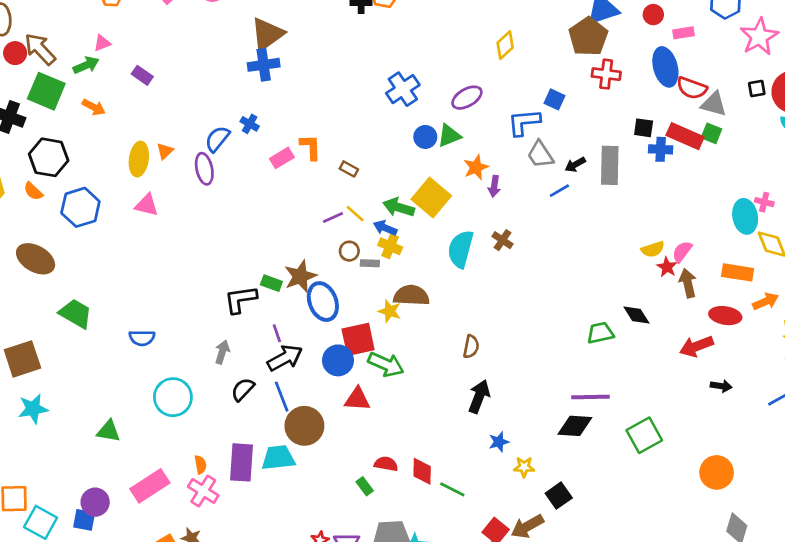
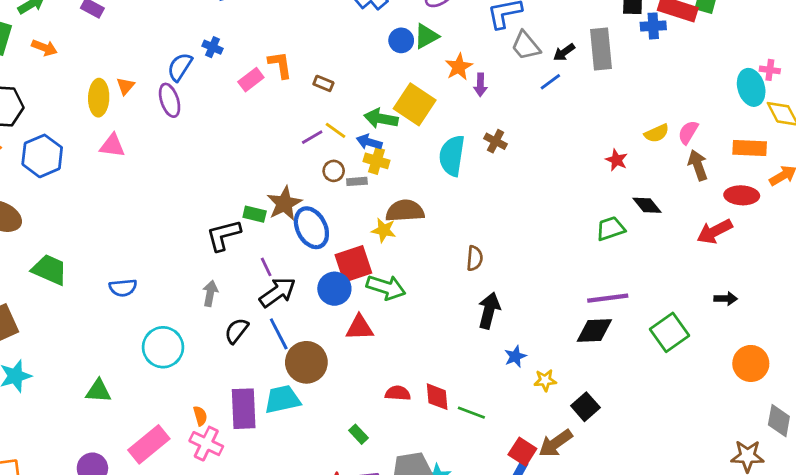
red star: (667, 267) -> (616, 160), moved
black arrow: (721, 386) -> (726, 299), moved
green rectangle: (365, 486) -> (359, 434), moved

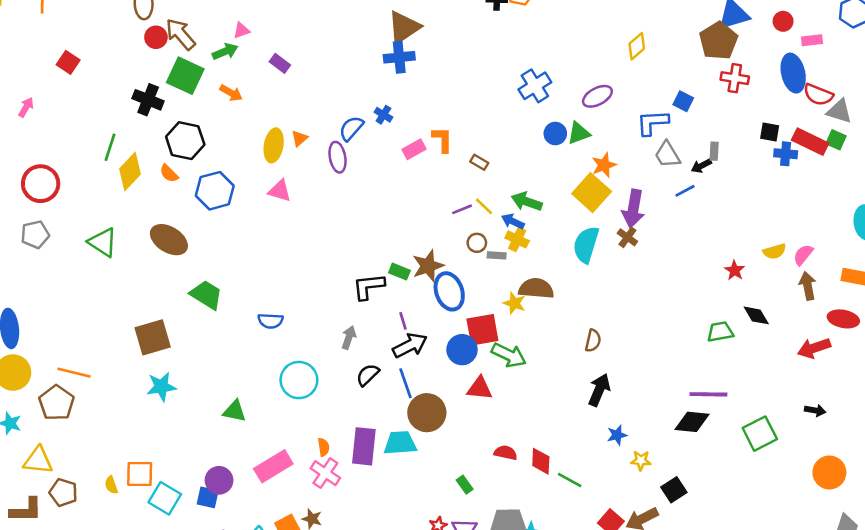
gray rectangle: (601, 49) -> (714, 151), moved, size x0.5
purple arrow: (480, 85) -> (633, 209), moved, size x1.8
yellow square: (415, 104) -> (592, 193), moved

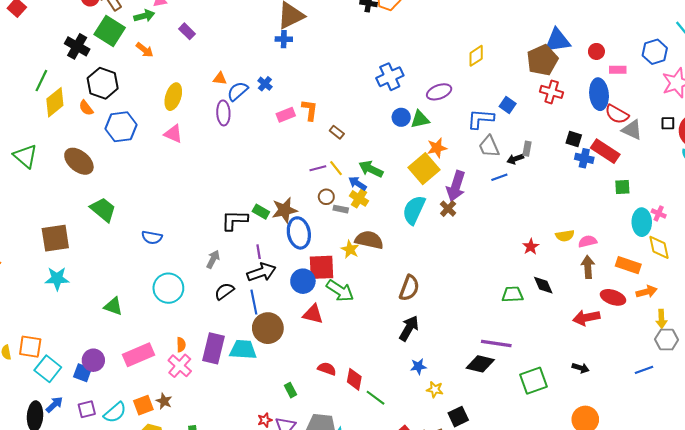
blue cross: (399, 57) -> (284, 39), size x0.7
orange triangle: (299, 138) -> (220, 79), moved, turned 40
green square: (836, 140) -> (622, 187), moved, turned -35
pink semicircle: (803, 255) -> (588, 241), turned 30
brown semicircle: (593, 341) -> (409, 288), size x1.4

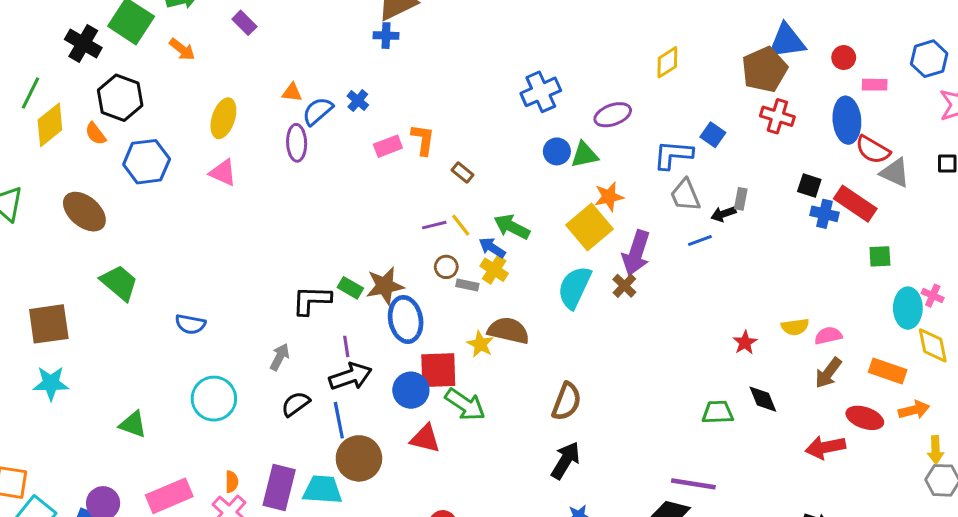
brown arrow: (588, 267) -> (828, 373), turned -140

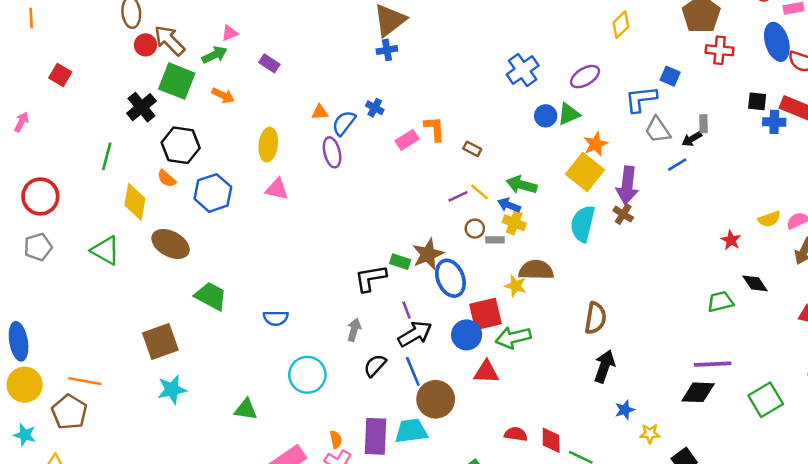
black cross: (83, 43) -> (141, 107), turned 32
yellow diamond: (50, 125) -> (135, 202), moved, turned -30
green arrow: (465, 405) -> (513, 338), turned 144

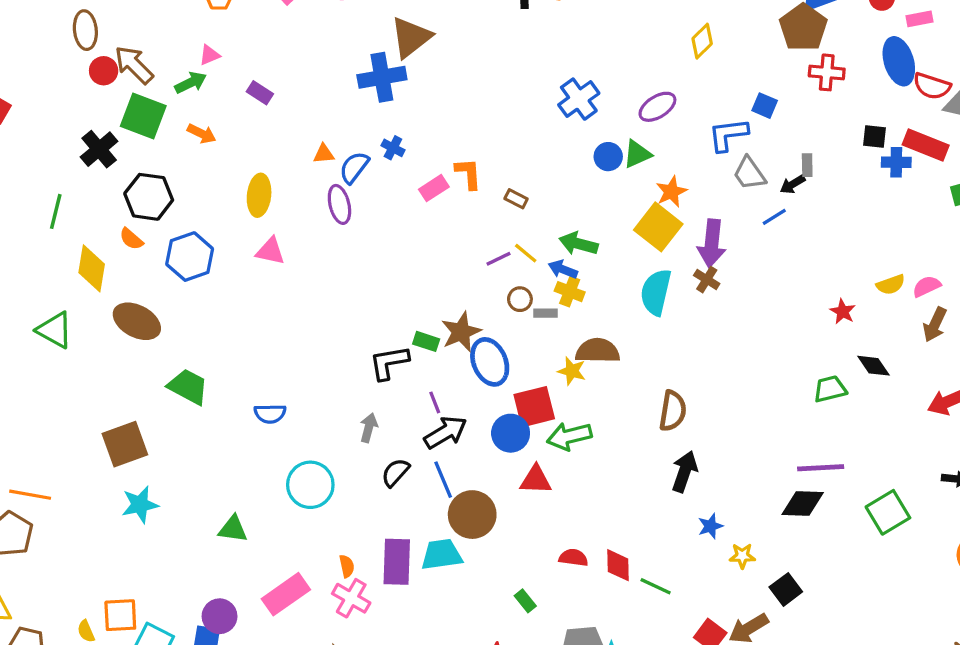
blue cross: (387, 50) -> (382, 77), moved, size x1.8

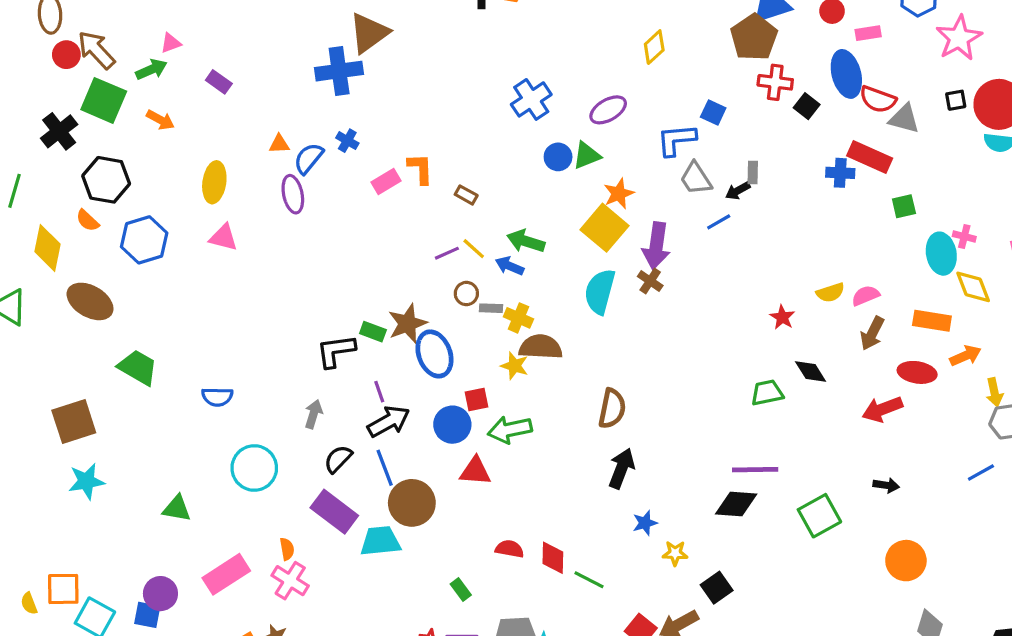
black square: (875, 137) -> (807, 106), moved, turned 30
yellow cross: (570, 292) -> (518, 318), moved
red square: (534, 407) -> (477, 400), size x0.6
purple rectangle: (397, 562) -> (334, 512), moved, turned -57

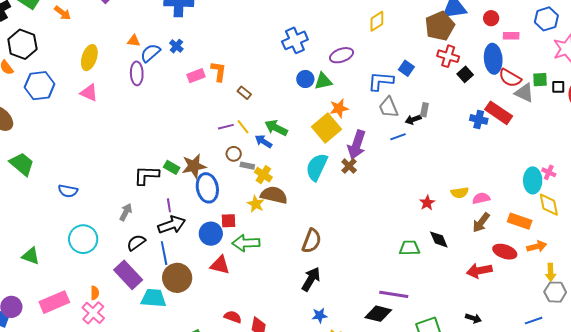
green square: (904, 206) -> (540, 80), moved

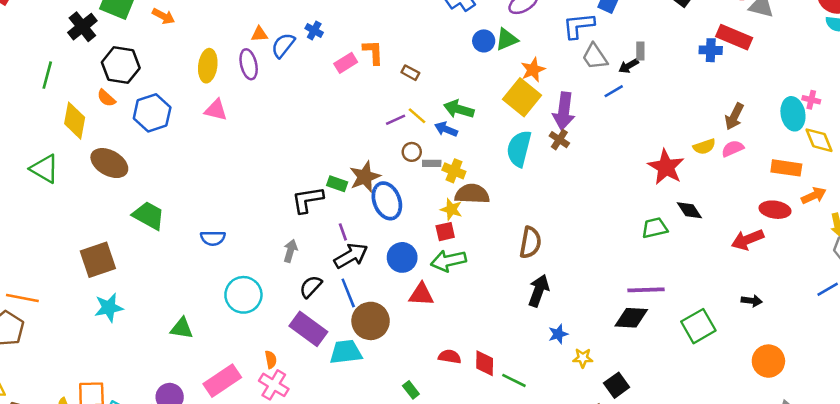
purple ellipse: (137, 73) -> (249, 64), moved
red star: (427, 203) -> (666, 167), size x1.8
red square: (228, 221) -> (445, 232), moved
brown arrow: (481, 222) -> (734, 116), moved

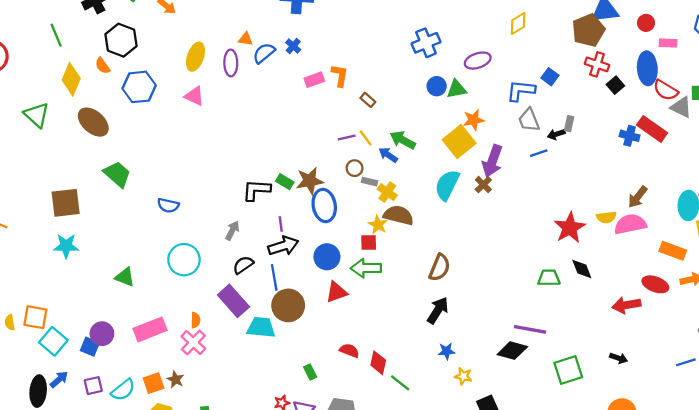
green line: (47, 75) -> (56, 35), turned -50
pink semicircle: (733, 149) -> (630, 224), size x1.6
red triangle: (421, 295) -> (336, 292), turned -35

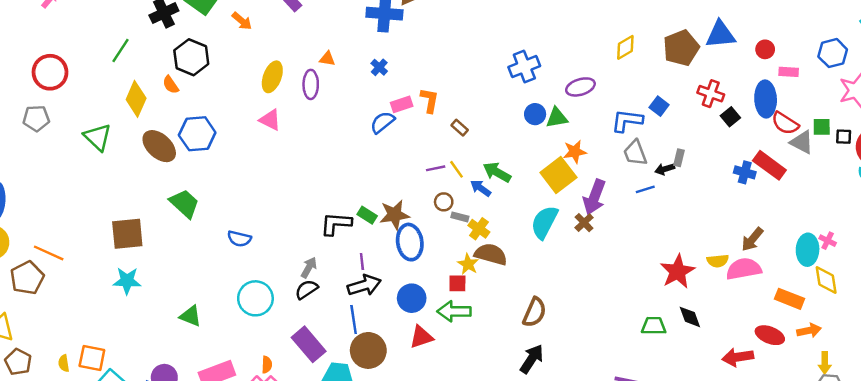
brown pentagon: (588, 30) -> (681, 48), moved
green line: (56, 35) -> (121, 50), turned 55
blue semicircle: (264, 53) -> (383, 122), moved
blue hexagon: (139, 87) -> (197, 134), moved
black semicircle: (243, 265) -> (307, 289), moved

